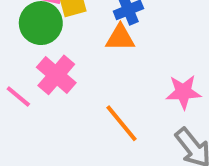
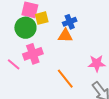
pink cross: (56, 75) -> (33, 54), turned 30

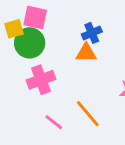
yellow square: (42, 18) -> (14, 29), moved
pink line: (14, 64) -> (54, 122), moved

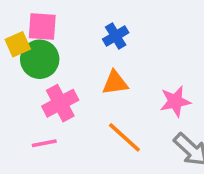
orange triangle: (86, 53) -> (115, 83), moved
pink line: (54, 122) -> (44, 143), moved, turned -42

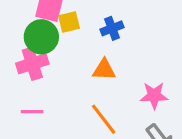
yellow square: (18, 44) -> (69, 22), moved
pink cross: (60, 103) -> (32, 64), moved

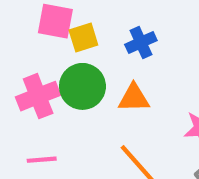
green circle: (41, 37) -> (82, 86), moved

